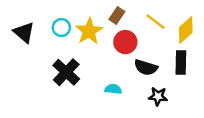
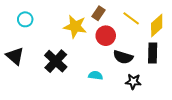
cyan circle: (61, 28) -> (25, 19), moved
yellow star: (89, 31) -> (75, 27), turned -30
black triangle: (24, 32) -> (15, 56), moved

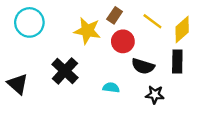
cyan circle: (25, 19) -> (29, 22), size x1.6
black triangle: (15, 56) -> (18, 84), moved

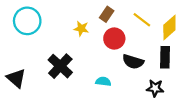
yellow star: (87, 31) -> (81, 29), size x0.6
black star: (155, 95) -> (155, 88), moved

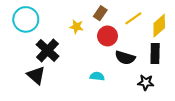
yellow line: (142, 20) -> (133, 18), turned -72
black cross: (60, 66) -> (48, 50), moved
black triangle: (16, 78) -> (36, 75), moved

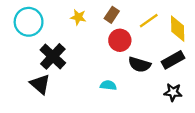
yellow diamond: (159, 26) -> (178, 29), turned -50
yellow star: (76, 27) -> (78, 17), moved
black rectangle: (155, 54) -> (173, 60), turned 60
black star: (146, 83) -> (173, 92), moved

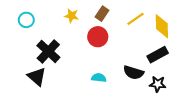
cyan circle: (29, 22) -> (26, 20), size x0.6
red circle: (120, 40) -> (98, 37), moved
black semicircle: (139, 65) -> (133, 72), moved

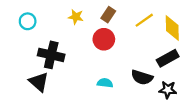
black cross: (48, 51) -> (51, 55), turned -30

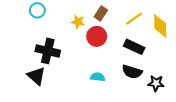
yellow star: (76, 17) -> (78, 22), moved
cyan circle: (28, 21) -> (37, 10), moved
black rectangle: (168, 58) -> (134, 47), moved, turned 54

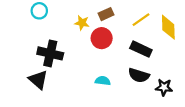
brown rectangle: (101, 13) -> (106, 14), turned 32

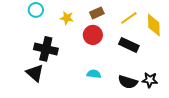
yellow star: (82, 23) -> (67, 18), moved
black semicircle: (139, 75) -> (128, 82), moved

